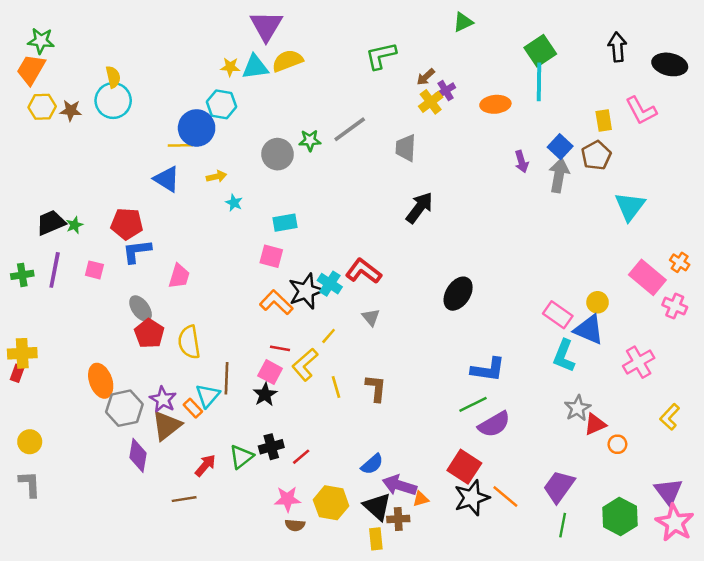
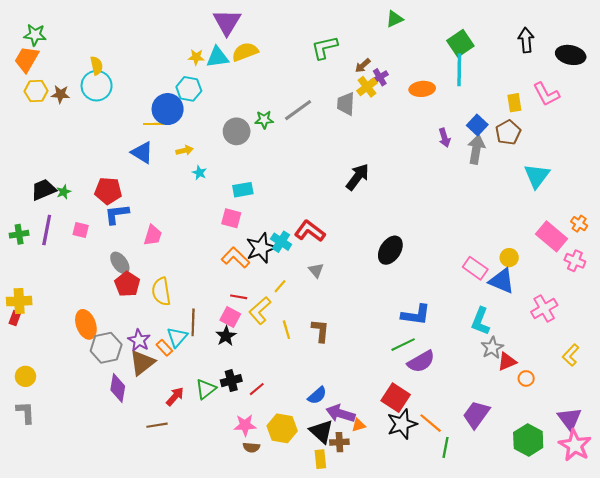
gray trapezoid: (406, 148) -> (346, 104), moved
cyan L-shape: (564, 356) -> (480, 321), moved
green line: (563, 525) -> (445, 447), moved

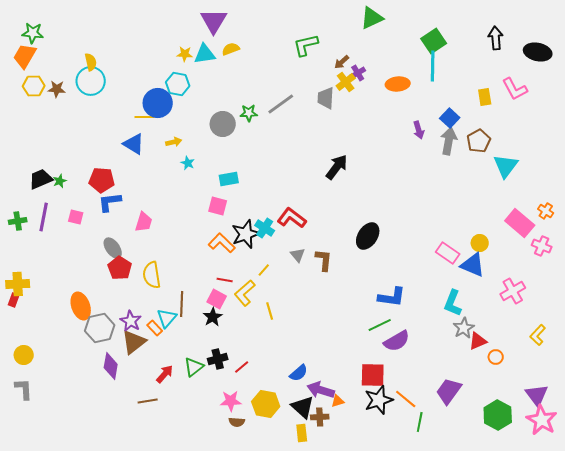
green triangle: (395, 19) -> (372, 18), size x1.4
yellow semicircle: (245, 52) -> (231, 49), size x0.7
brown pentagon: (508, 132) -> (479, 141), moved
brown L-shape: (320, 331) -> (324, 260), moved
red square: (396, 398) -> (373, 375), turned -32

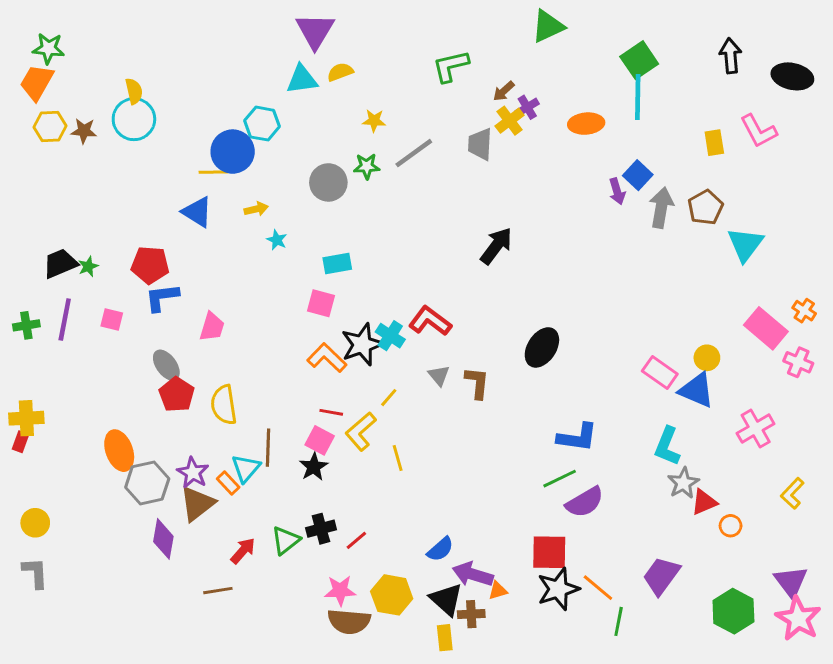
yellow star: (185, 54) -> (374, 121), moved
blue square: (450, 118) -> (638, 175), moved
brown semicircle: (237, 422) -> (349, 621), size x1.8

